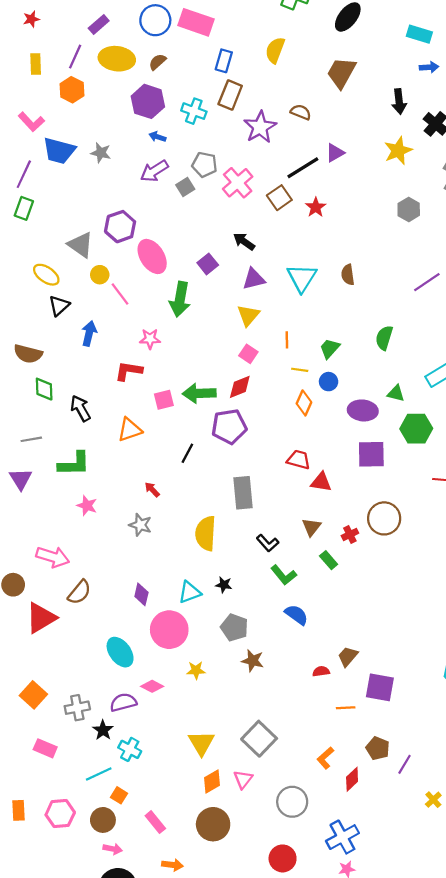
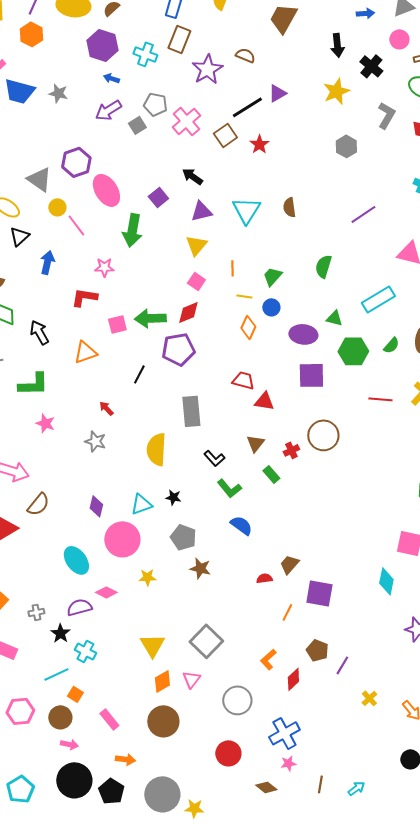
gray cross: (77, 708) -> (36, 612), size x0.7
orange line: (346, 708) -> (287, 612), turned -60

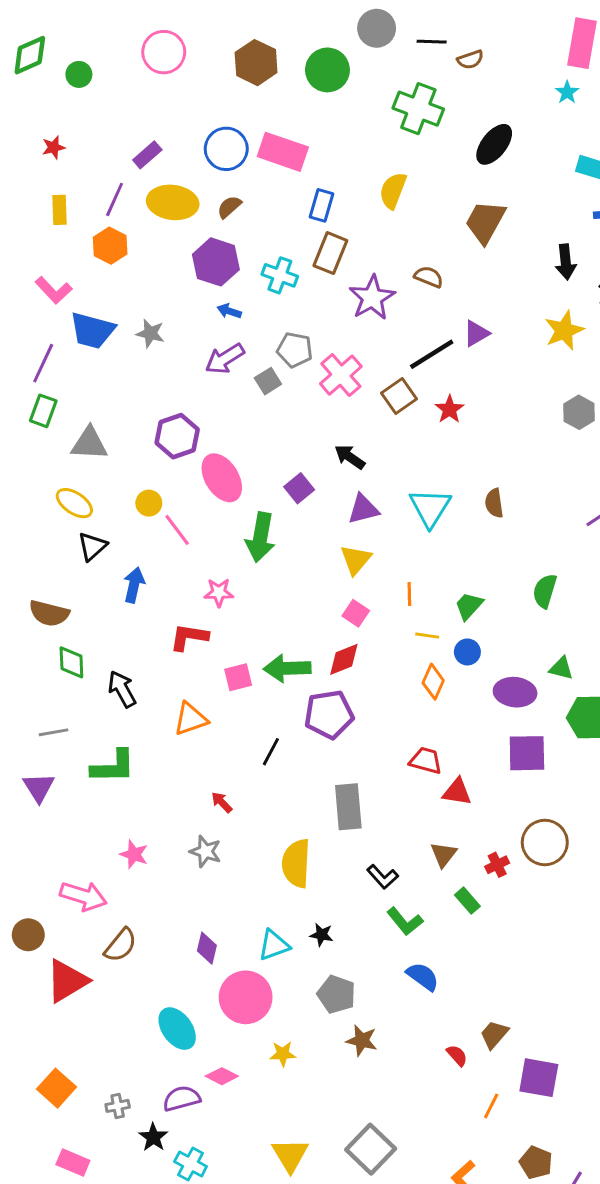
gray triangle: (39, 179) -> (89, 444), moved, turned -32
pink star: (45, 423) -> (134, 854), moved
red semicircle: (264, 578) -> (457, 1055), turned 56

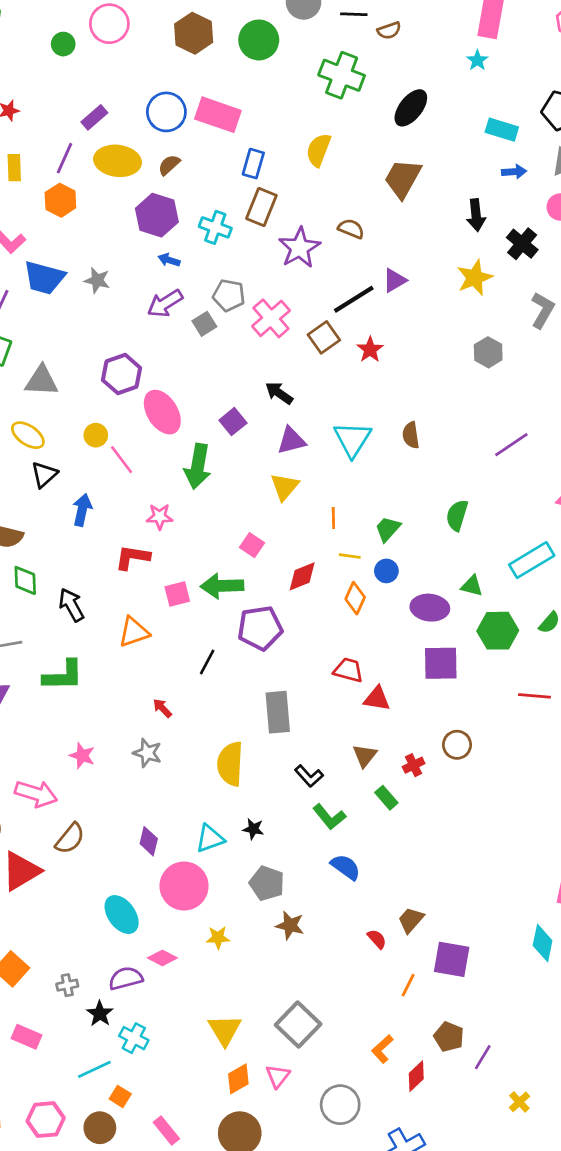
green circle: (79, 74) -> (63, 44), moved
pink square: (356, 613) -> (252, 545), moved
red diamond: (344, 659) -> (302, 576), moved
brown circle: (545, 842) -> (457, 745), size x0.7

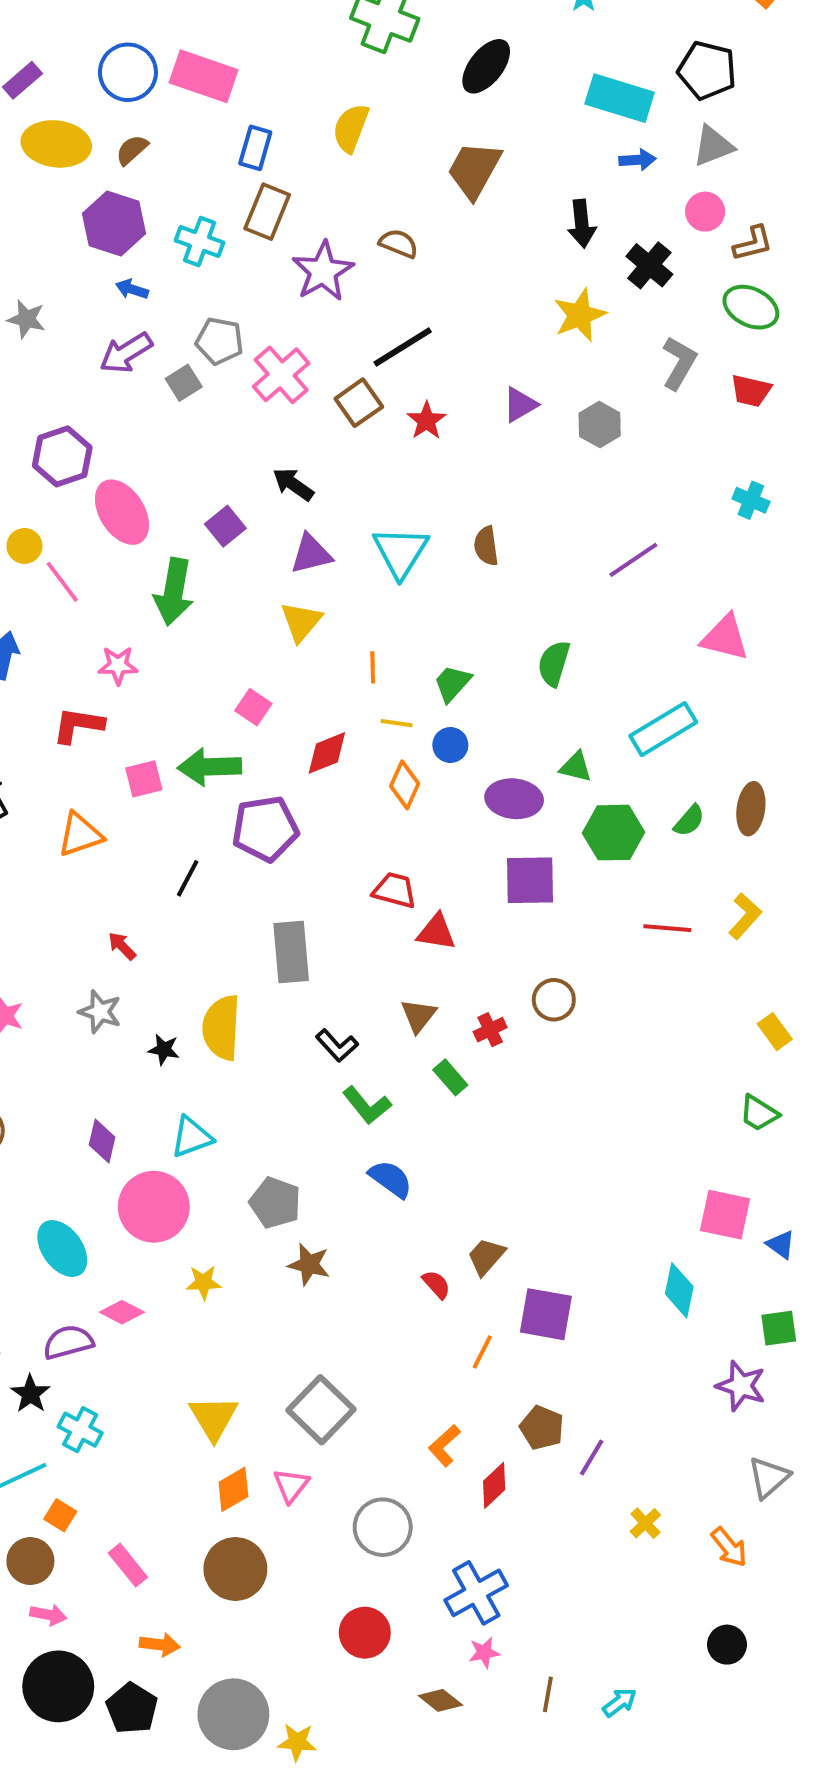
cyan rectangle: (502, 130) -> (620, 98), size x1.4
purple triangle: (395, 280) -> (520, 405), moved
black star: (253, 829) -> (164, 1050), moved

